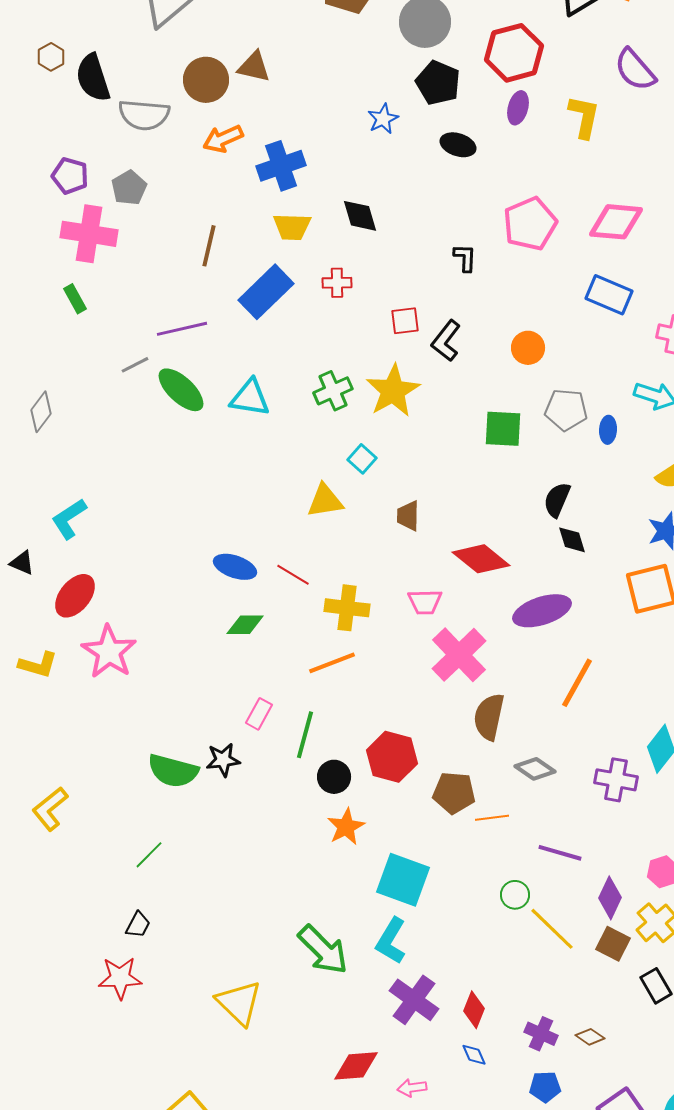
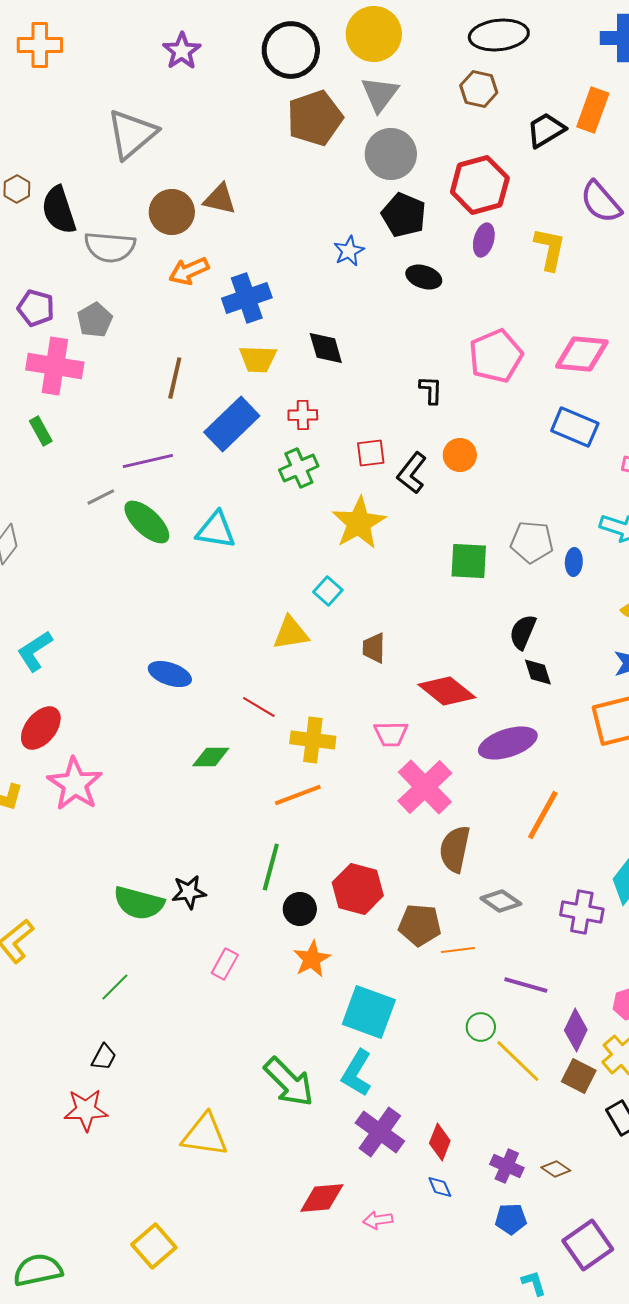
orange circle: (528, 348) -> (460, 455), moved
green cross: (333, 391) -> (299, 468), moved
blue ellipse: (235, 567) -> (170, 674), moved
pink rectangle: (259, 714) -> (225, 964), moved
yellow triangle: (239, 1003) -> (205, 1135), turned -36

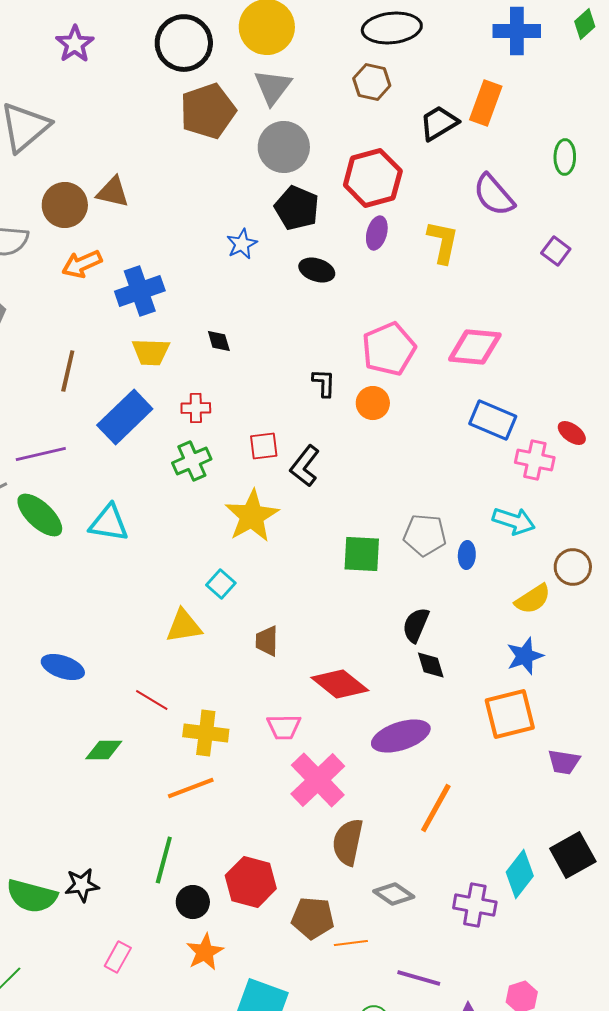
black diamond: (326, 348) -> (219, 341), size x0.7
blue rectangle: (575, 427) -> (493, 420), moved
orange circle: (460, 455) -> (373, 403), moved

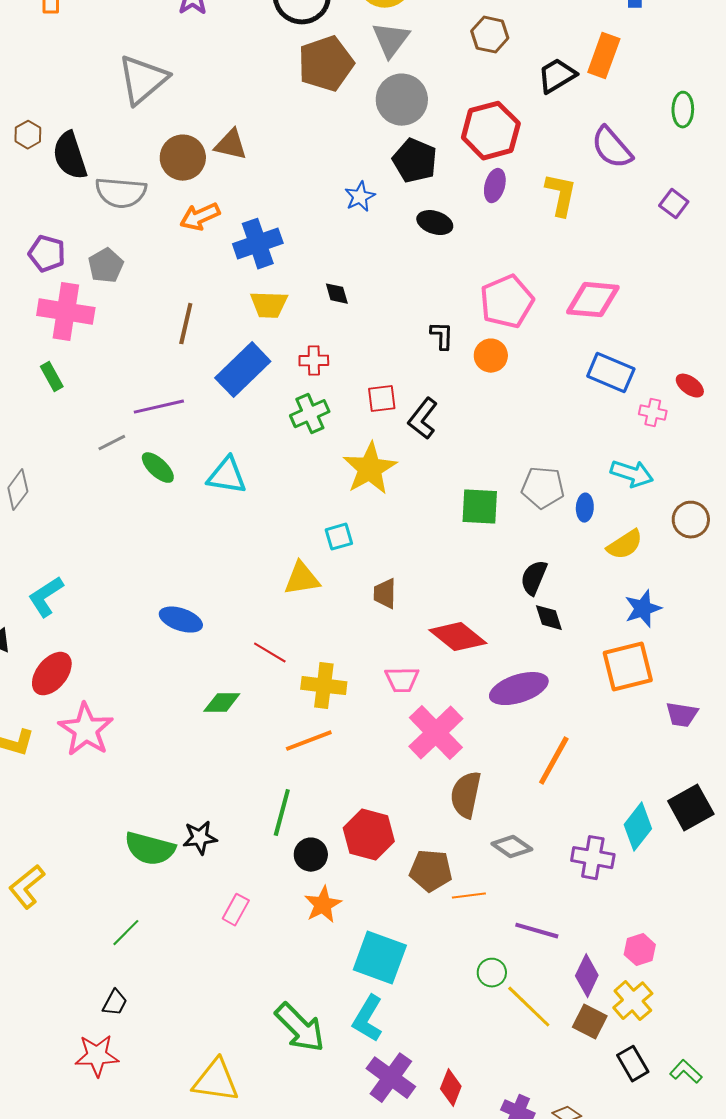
pink cross: (535, 460) -> (653, 413), size x0.7
green ellipse: (40, 515) -> (158, 468), size x0.7
cyan square: (221, 584) -> (339, 537), turned 32
yellow semicircle: (533, 599) -> (625, 545), moved

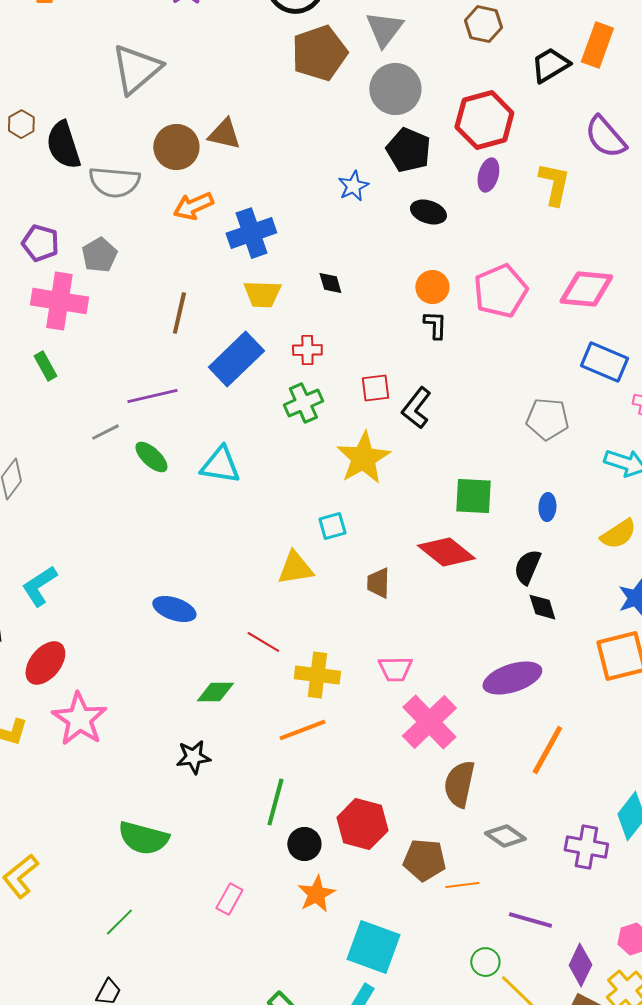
orange circle: (491, 356) -> (432, 287), moved
gray pentagon: (543, 488) -> (547, 419), moved
blue ellipse: (585, 508) -> (547, 507), moved
red diamond: (458, 637) -> (446, 552), moved
black star: (200, 838) -> (193, 757), moved

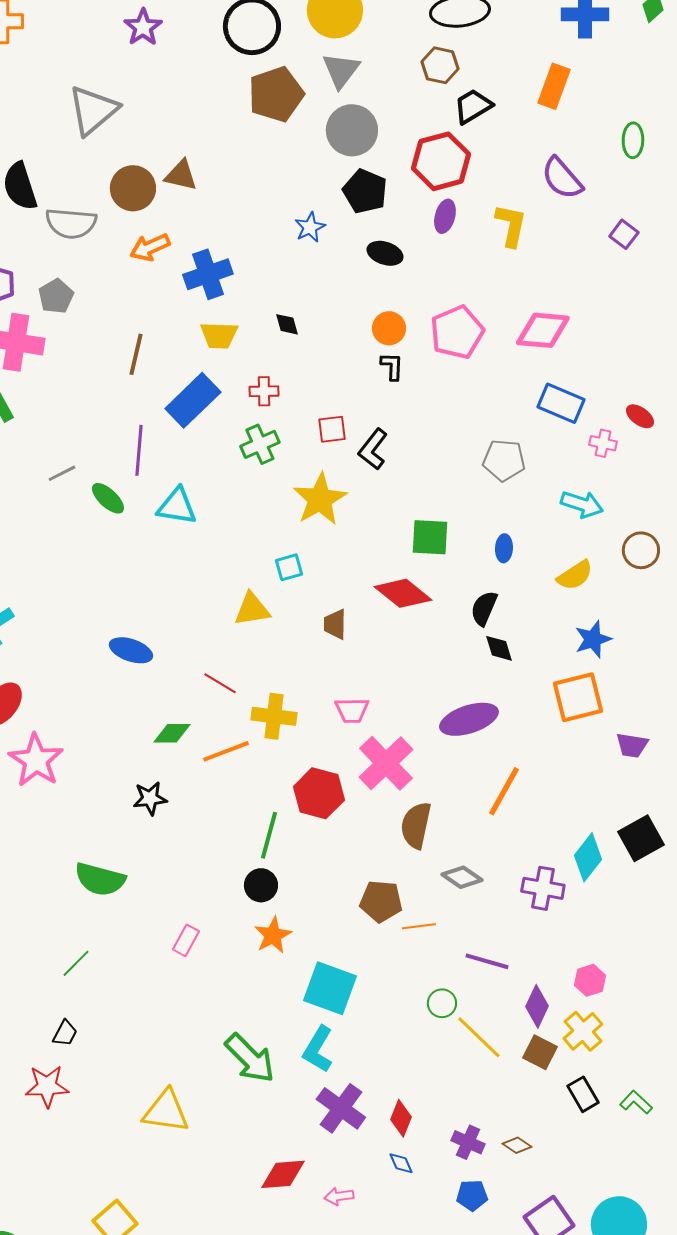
black trapezoid: (550, 65) -> (473, 106), moved
purple line: (152, 396) -> (139, 450), moved, turned -72
orange line: (302, 730) -> (226, 751), moved
green line: (275, 802) -> (269, 835), moved
red hexagon: (362, 824) -> (319, 793), moved

